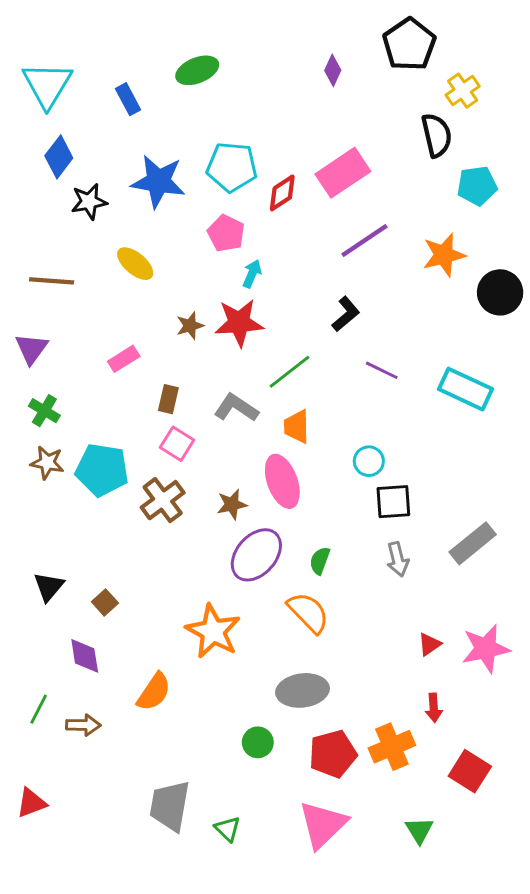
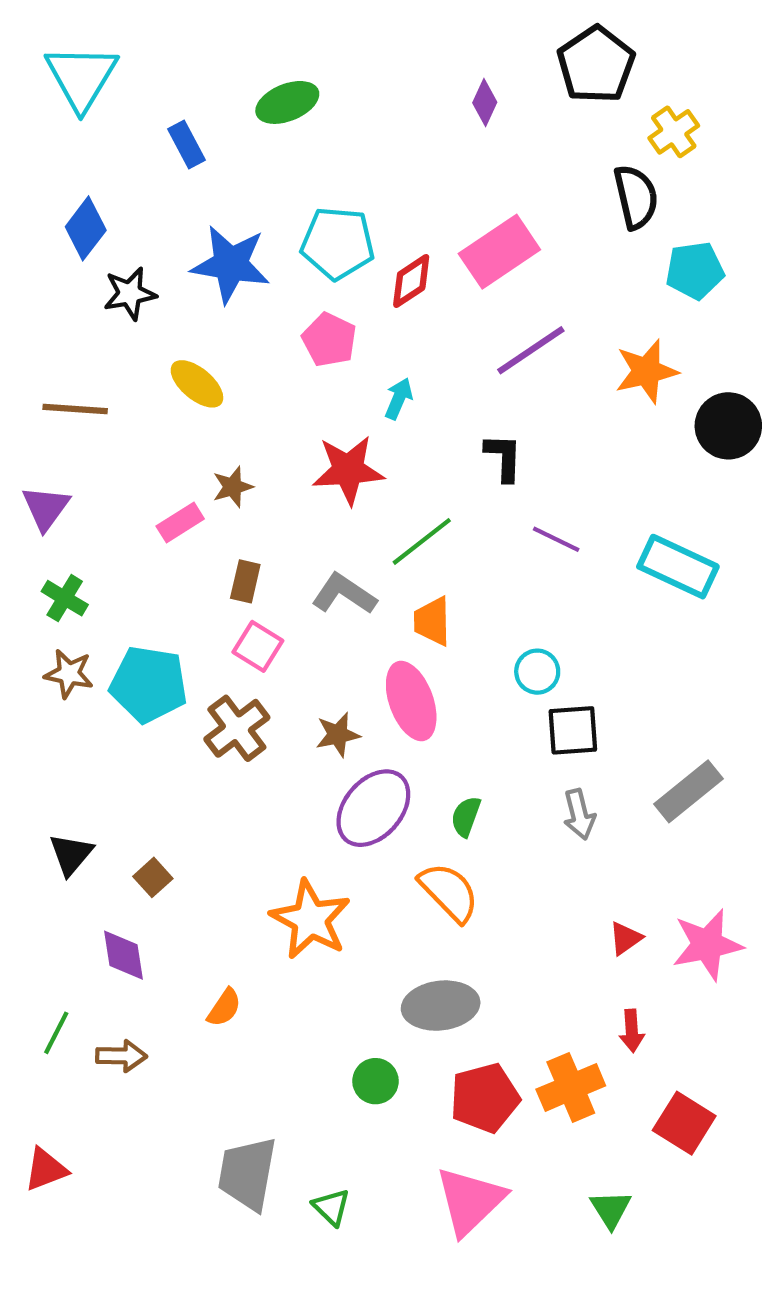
cyan triangle: (47, 85) -> (81, 77), moved
cyan arrow: (252, 274) -> (399, 399), moved
black L-shape: (346, 314) -> (504, 457), turned -48
brown star: (190, 326) -> (233, 487), moved
orange semicircle: (154, 692) -> (224, 1008), size x0.7

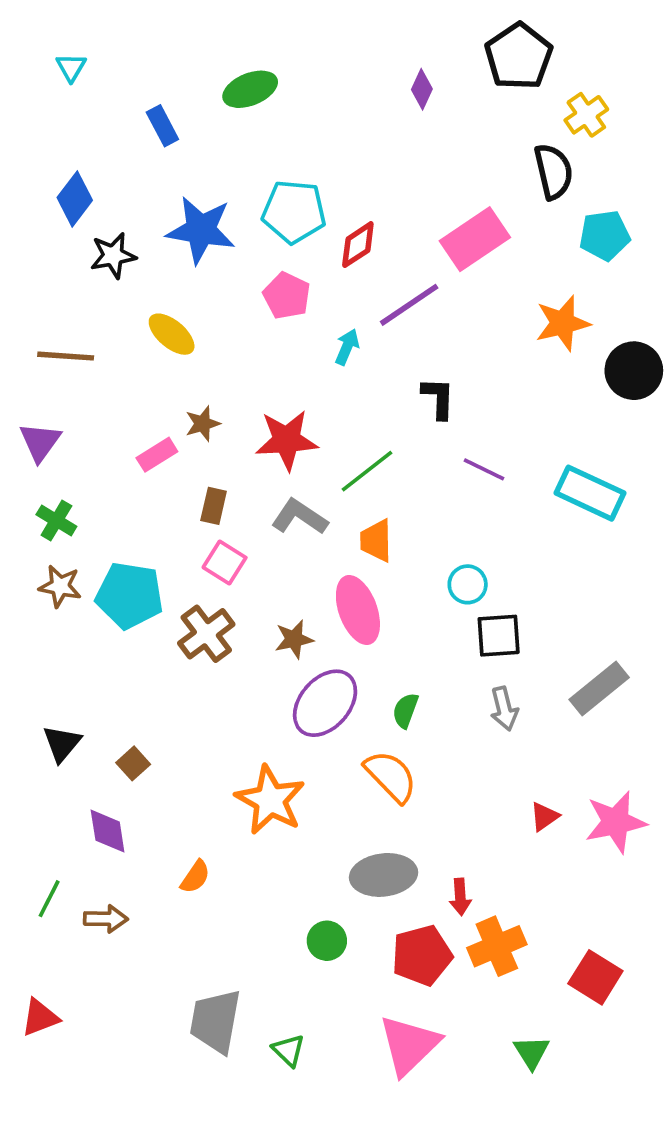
cyan triangle: (81, 77) -> (71, 67), size x0.5
pink rectangle: (499, 252) -> (475, 239), moved
purple line: (531, 350) -> (409, 305), moved
red star: (348, 470) -> (287, 440), moved
red arrow: (632, 1031) -> (460, 897), moved

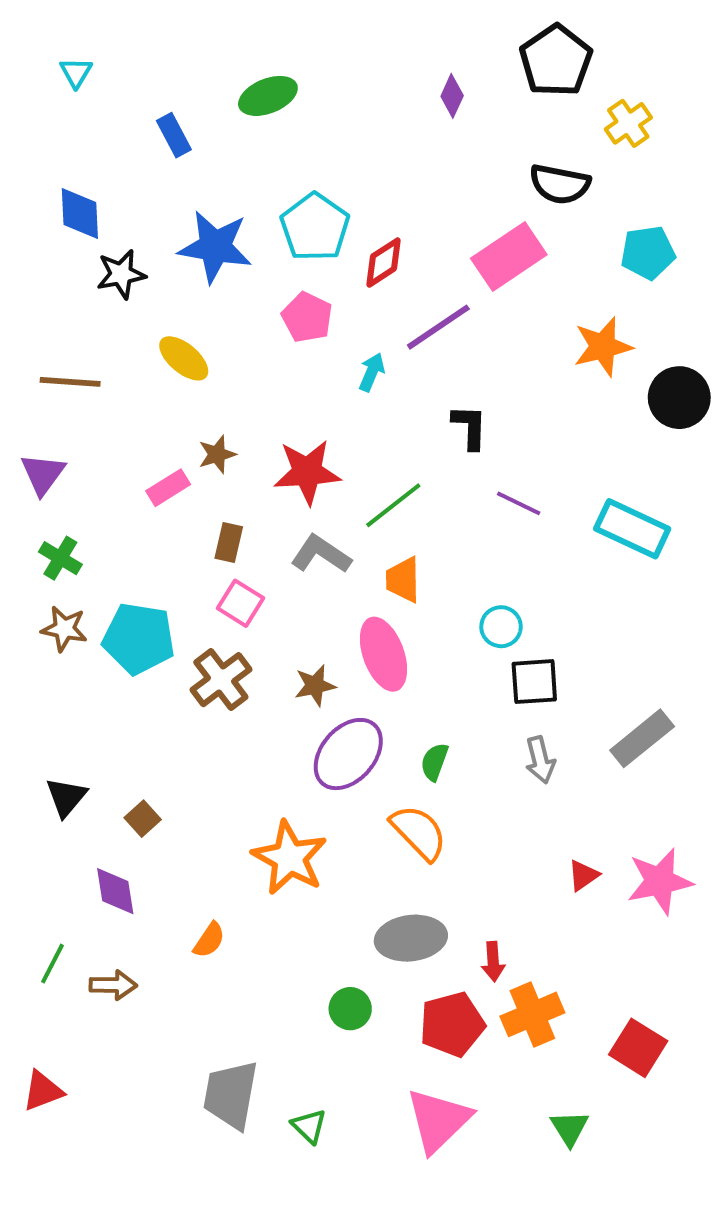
black semicircle: (553, 171) -> (560, 184), moved, turned 114
blue diamond: (75, 199) -> (80, 213), turned -40
cyan pentagon: (294, 212) -> (315, 227), turned 30

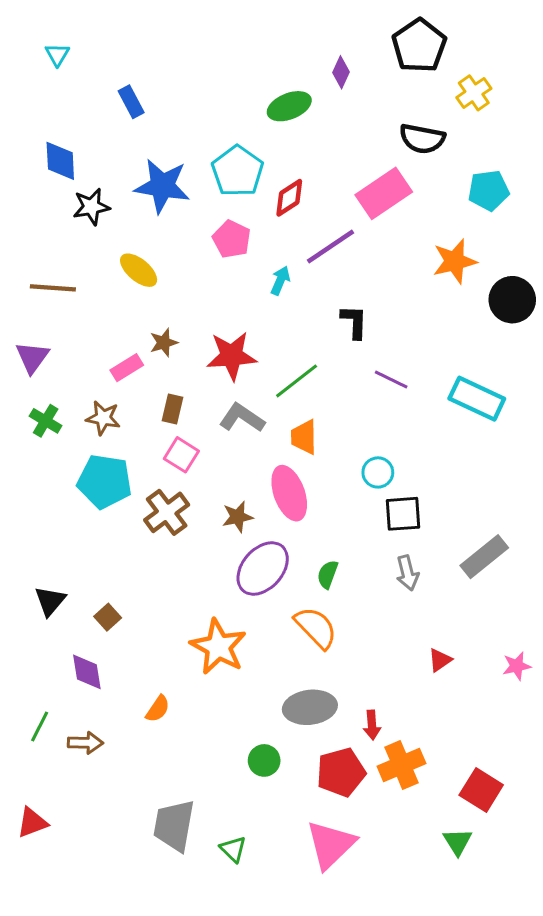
green ellipse: (268, 96) -> (289, 106), moved
brown star: (64, 629) -> (103, 418), moved
pink star: (660, 881) -> (517, 666), moved, size x0.6
green triangle: (570, 1128) -> (458, 842), moved

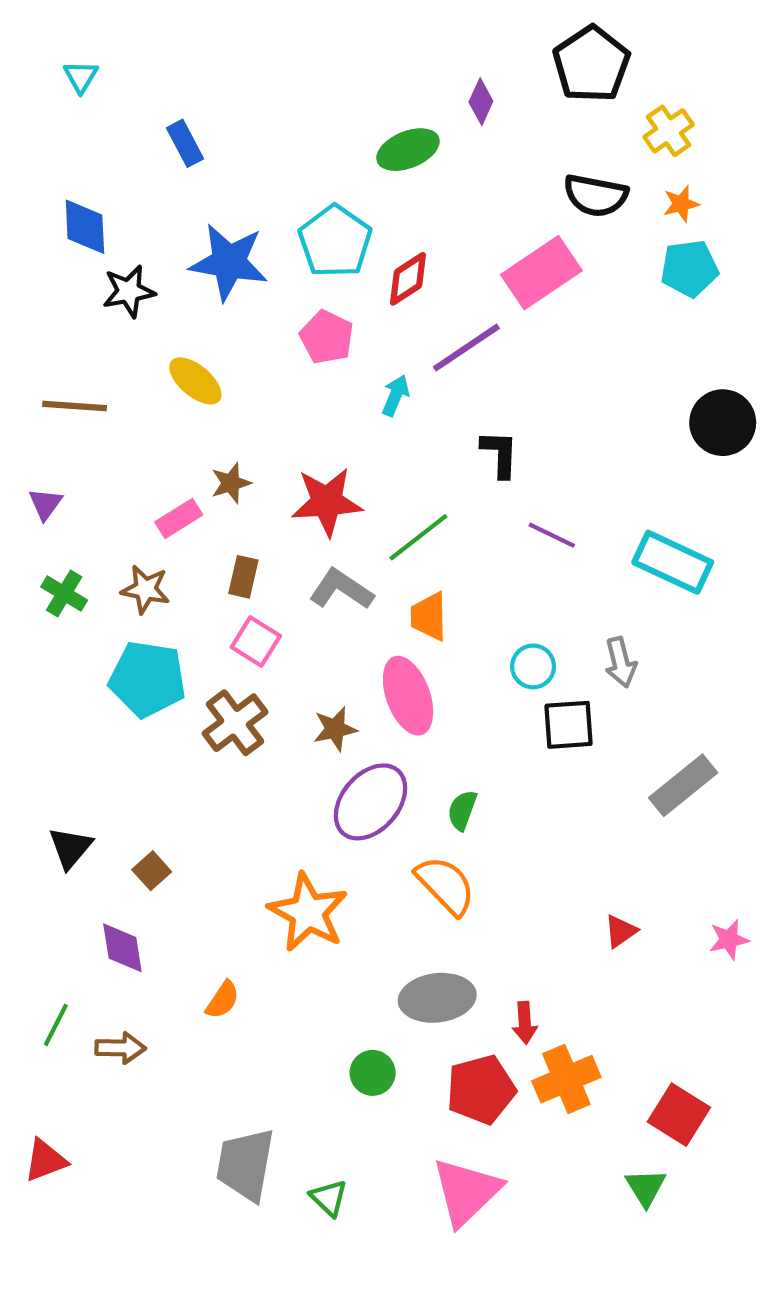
orange star: (455, 261) -> (681, 204), moved, size x0.6
purple triangle: (32, 357) -> (45, 504), size x0.7
gray arrow: (407, 573) -> (621, 662), moved

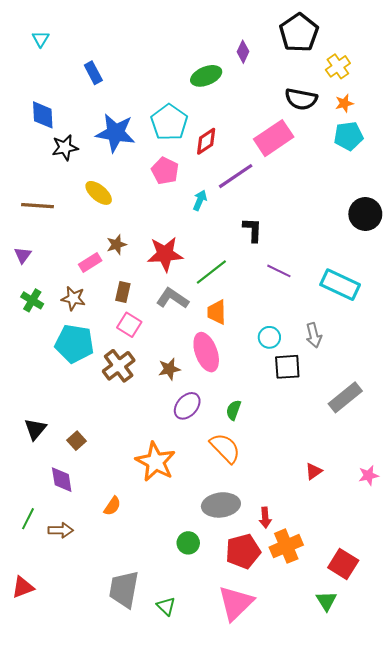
purple ellipse: (370, 802) -> (187, 406), size x0.7

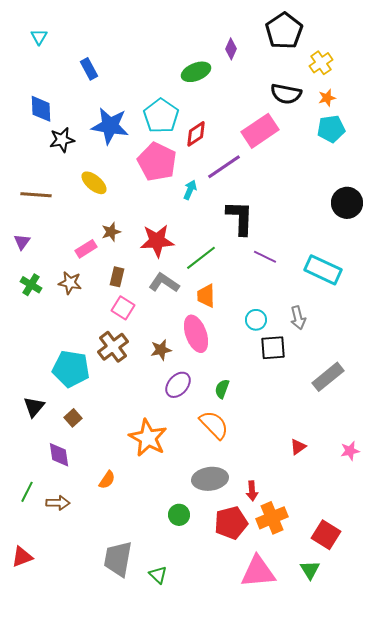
pink pentagon: (165, 171) -> (157, 162), size x1.5
black L-shape: (253, 230) -> (240, 218), size x1.5
cyan pentagon: (74, 344) -> (71, 369), moved
pink triangle: (236, 603) -> (258, 572), moved, turned 39

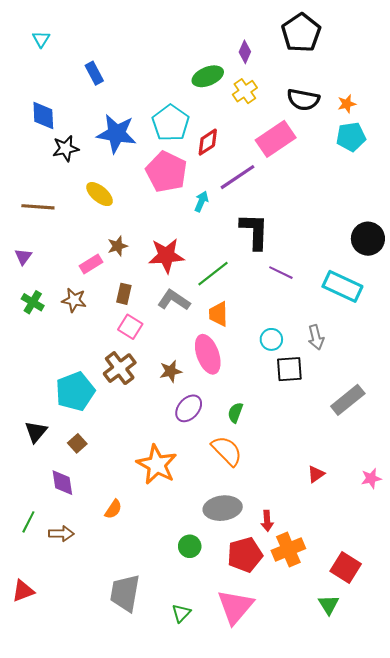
yellow cross: (321, 63) -> (245, 91), moved
black circle: (347, 203) -> (368, 239), moved
cyan pentagon: (71, 369) -> (75, 391), turned -30
pink triangle: (258, 572) -> (235, 607), moved, turned -45
green triangle: (158, 575) -> (181, 613), moved, turned 30

